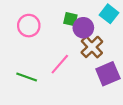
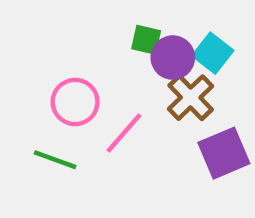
cyan square: (109, 14) -> (213, 53), moved
pink circle: (29, 26) -> (75, 102), moved

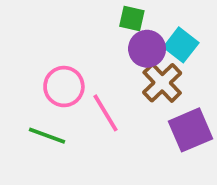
green square: (146, 40) -> (132, 19), moved
pink line: (124, 133) -> (105, 113), turned -72

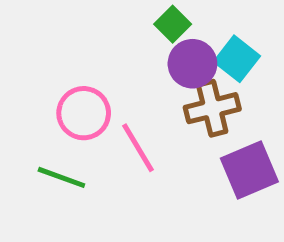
green square: (132, 19) -> (173, 24), turned 32
brown cross: (162, 83) -> (212, 108), turned 30

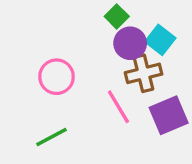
pink line: (138, 148) -> (118, 107), moved
green line: (61, 177) -> (51, 137), moved, turned -48

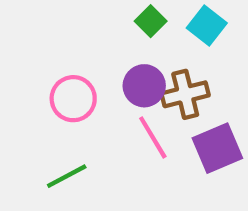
cyan square: (160, 40) -> (207, 25), moved
purple circle: (130, 43) -> (144, 86), moved

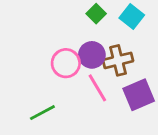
pink circle: (73, 99) -> (66, 63), moved

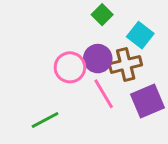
cyan square: (132, 16) -> (140, 35), moved

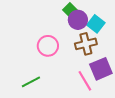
purple circle: (98, 59) -> (78, 20), moved
pink line: (104, 94) -> (85, 81), moved

